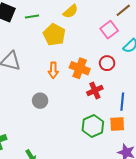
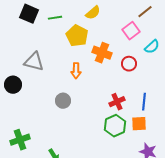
orange cross: (80, 68) -> (102, 53), moved
red cross: (95, 90) -> (117, 102), moved

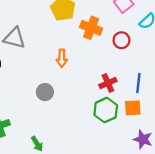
orange arrow: (76, 71) -> (62, 58), moved
gray circle: (63, 101) -> (45, 92), moved

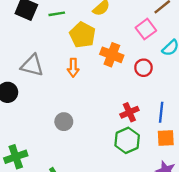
orange arrow: (62, 58) -> (73, 68), moved
orange square: (133, 108) -> (166, 138), moved

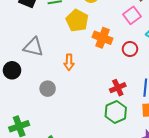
orange arrow: (73, 68) -> (69, 62), moved
gray circle: (64, 122) -> (48, 89), moved

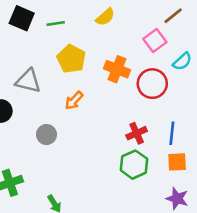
yellow pentagon: (77, 20) -> (71, 59), moved
red circle: (130, 49) -> (152, 84), size x1.5
orange arrow: (69, 62) -> (74, 101), turned 42

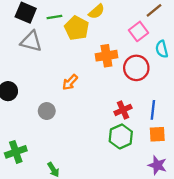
yellow pentagon: (71, 59) -> (77, 28), moved
cyan semicircle: (182, 61) -> (162, 49), turned 119
orange cross: (117, 69) -> (106, 56), turned -30
gray triangle: (28, 81) -> (31, 41), moved

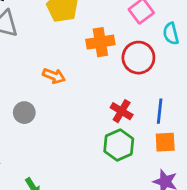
orange arrow: (70, 82) -> (54, 76), turned -112
red cross: (123, 110) -> (122, 111), turned -35

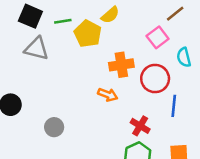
orange arrow: (54, 76) -> (108, 95), moved
blue line: (160, 111) -> (174, 106), moved

